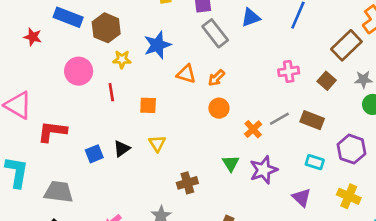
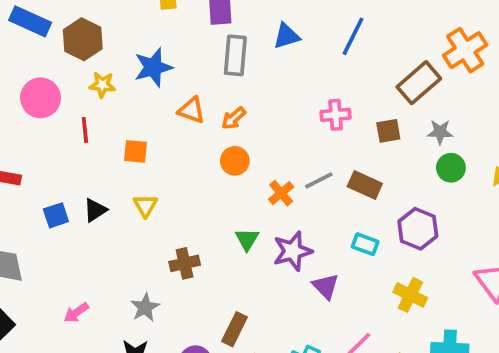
gray rectangle: (215, 33) -> (235, 55), turned 40
brown square: (327, 81) -> (388, 131), turned 36
purple triangle: (302, 198) -> (326, 286), moved

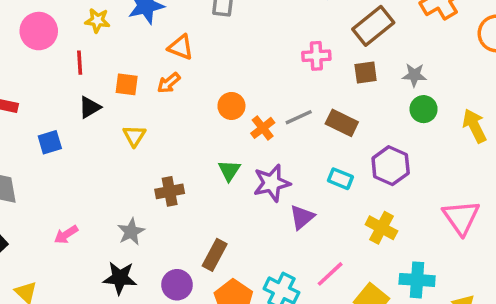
brown rectangle: (419, 83) -> (373, 26), moved
orange arrow: (234, 118) -> (169, 83), moved
orange circle: (235, 161) -> (231, 106), moved
black triangle: (95, 210) -> (90, 107), moved
purple triangle: (326, 286) -> (302, 217), turned 32

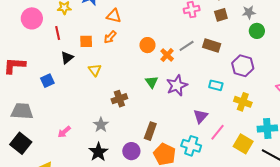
cyan rectangle: (340, 179) -> (216, 85), moved
purple triangle: (302, 217) -> (201, 116), moved
black star: (120, 278) -> (98, 152), turned -30

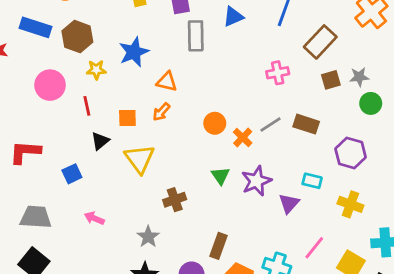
brown square: (221, 15) -> (331, 80), moved
yellow triangle: (95, 70) -> (140, 159), size x1.6
purple triangle: (201, 116) -> (289, 203), moved
pink arrow: (64, 132) -> (94, 218), moved, turned 64

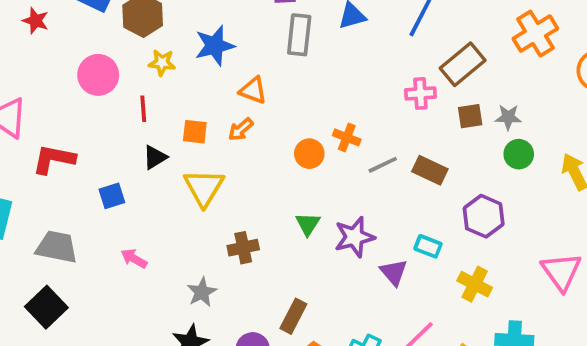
pink cross: (278, 73) -> (420, 93), moved
orange cross: (243, 137) -> (347, 137), moved, turned -30
purple triangle: (289, 203) -> (394, 272), turned -30

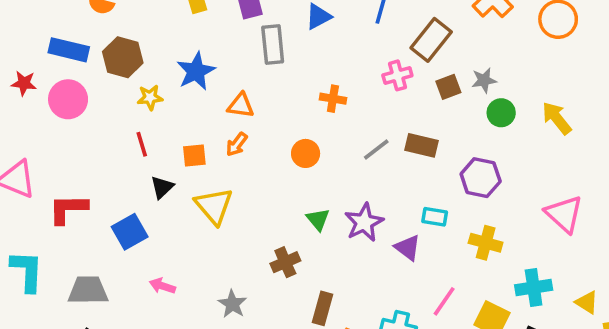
pink circle: (98, 75) -> (68, 99), moved
orange cross: (347, 137) -> (333, 99), moved
blue square: (112, 196) -> (130, 232), size x1.4
brown cross: (243, 248) -> (285, 262), moved

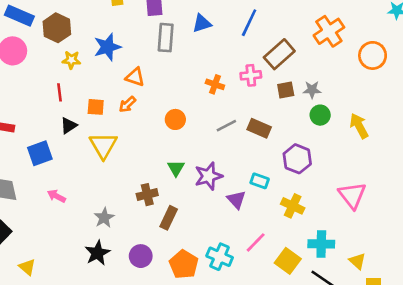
orange cross: (333, 99) -> (215, 84), moved
brown rectangle: (323, 308) -> (169, 218), moved

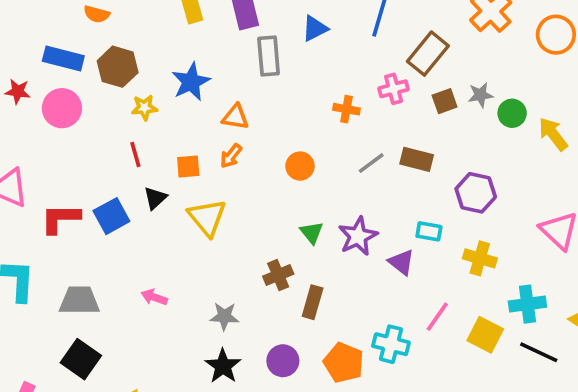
green circle: (320, 115) -> (512, 113), moved
blue square: (40, 153) -> (111, 216), moved
gray star: (104, 218) -> (224, 316), turned -30

